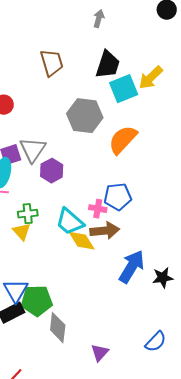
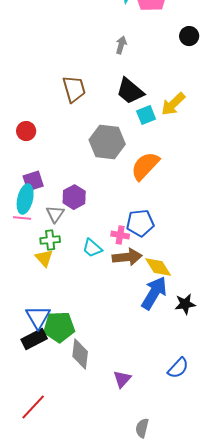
black trapezoid: (108, 65) -> (130, 91), turned 112
cyan square: (124, 89) -> (146, 115), size x0.7
gray triangle: (33, 150) -> (55, 214), moved, size x0.7
cyan trapezoid: (70, 222) -> (92, 248), size x0.7
yellow diamond: (82, 241) -> (158, 267), moved

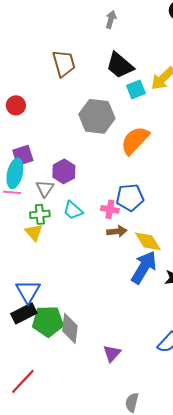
cyan trapezoid: (92, 248) -> (73, 210), moved
brown arrow: (127, 257) -> (117, 231), size x0.7
green pentagon: (59, 327) -> (48, 321), moved

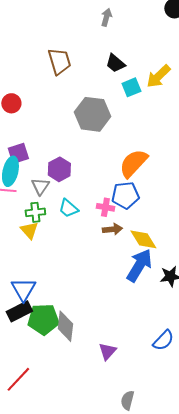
black trapezoid: (120, 65) -> (115, 63), size x0.7
orange semicircle: (135, 140) -> (133, 163), moved

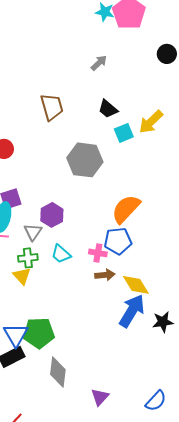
gray arrow: (106, 17) -> (99, 63), turned 30
green pentagon: (43, 319) -> (39, 333), moved
blue semicircle: (163, 340) -> (156, 401), moved

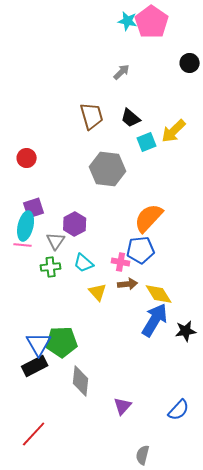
brown trapezoid: (52, 107) -> (92, 116), moved
yellow triangle: (22, 276) -> (98, 292), moved

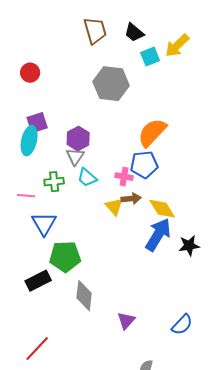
gray triangle: (56, 241) -> (75, 157), moved
pink line: (23, 245) -> (26, 196), moved
yellow triangle: (98, 292) -> (114, 207), moved
blue triangle: (39, 344) -> (44, 224), moved

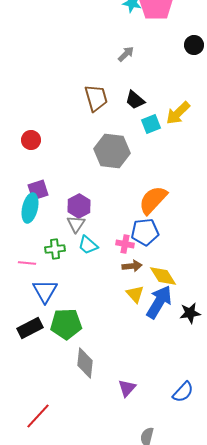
yellow triangle: (114, 207) -> (135, 294), moved
black rectangle: (38, 281) -> (30, 328), moved

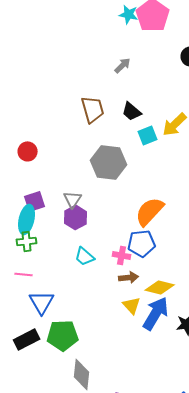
gray triangle: (76, 224) -> (73, 199), moved
green cross: (55, 249) -> (27, 241), moved
yellow diamond: (163, 276) -> (160, 287), turned -44

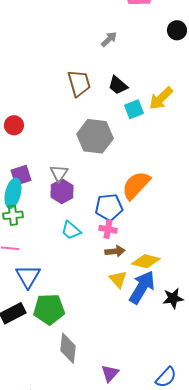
blue pentagon: (142, 243) -> (109, 207), moved

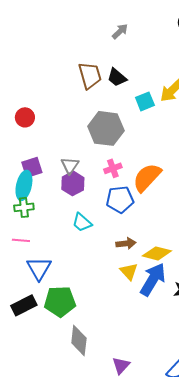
black trapezoid: (118, 85) -> (117, 77), moved
pink cross: (108, 229) -> (113, 168), moved, turned -30

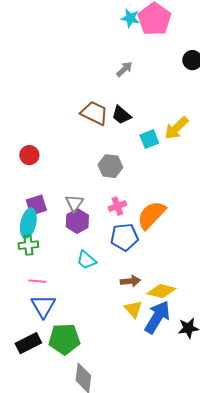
brown trapezoid: (90, 75) -> (94, 113), turned -48
gray hexagon: (106, 128) -> (110, 166), size x0.7
pink line: (21, 240) -> (37, 281), moved

